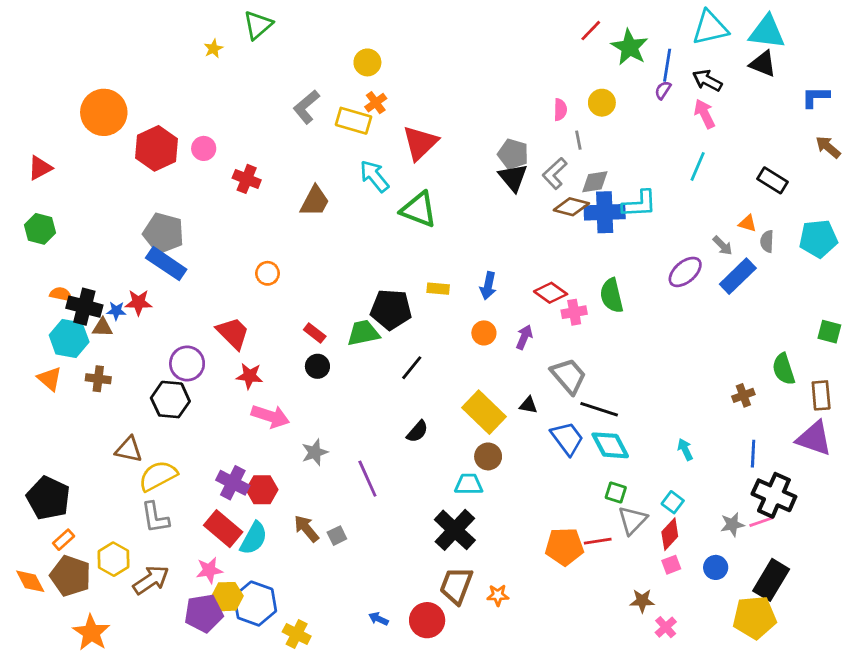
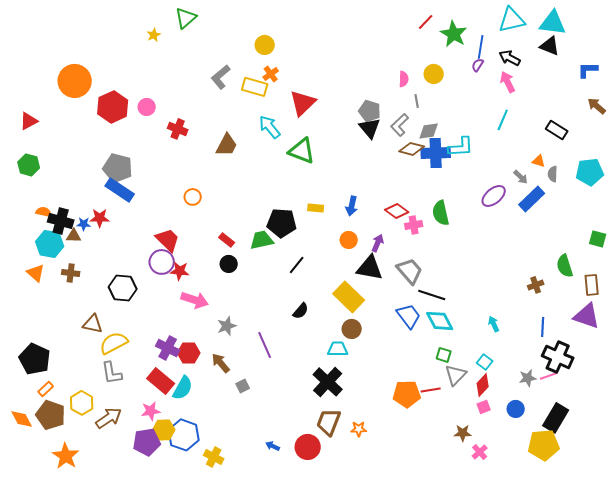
purple circle: (187, 363) -> (162, 262), moved
black triangle: (528, 405) -> (370, 268), moved, size x2.0
brown arrow: (306, 529) -> (221, 363), moved

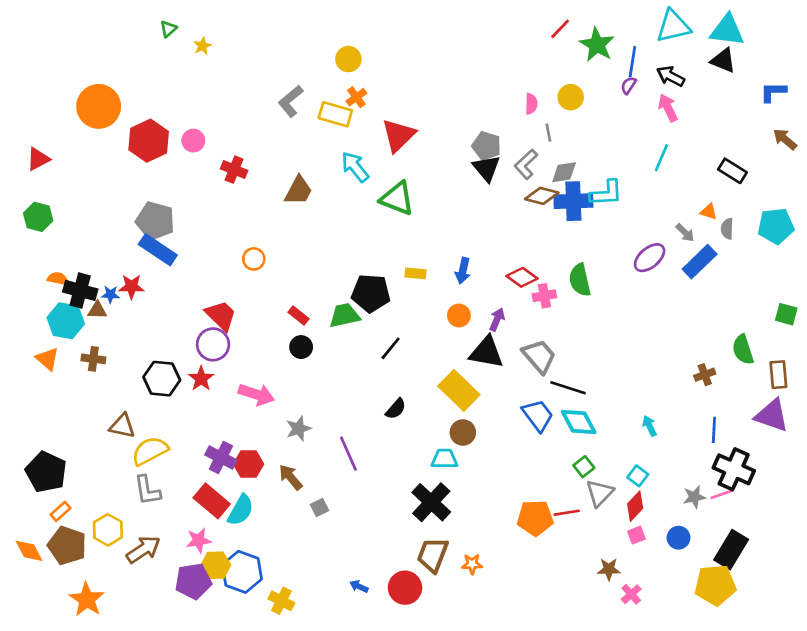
green triangle: (186, 18) -> (168, 29), moved, size x0.6
red star: (180, 271) -> (201, 379), moved, turned 30
green square: (444, 355) -> (584, 467), turned 35

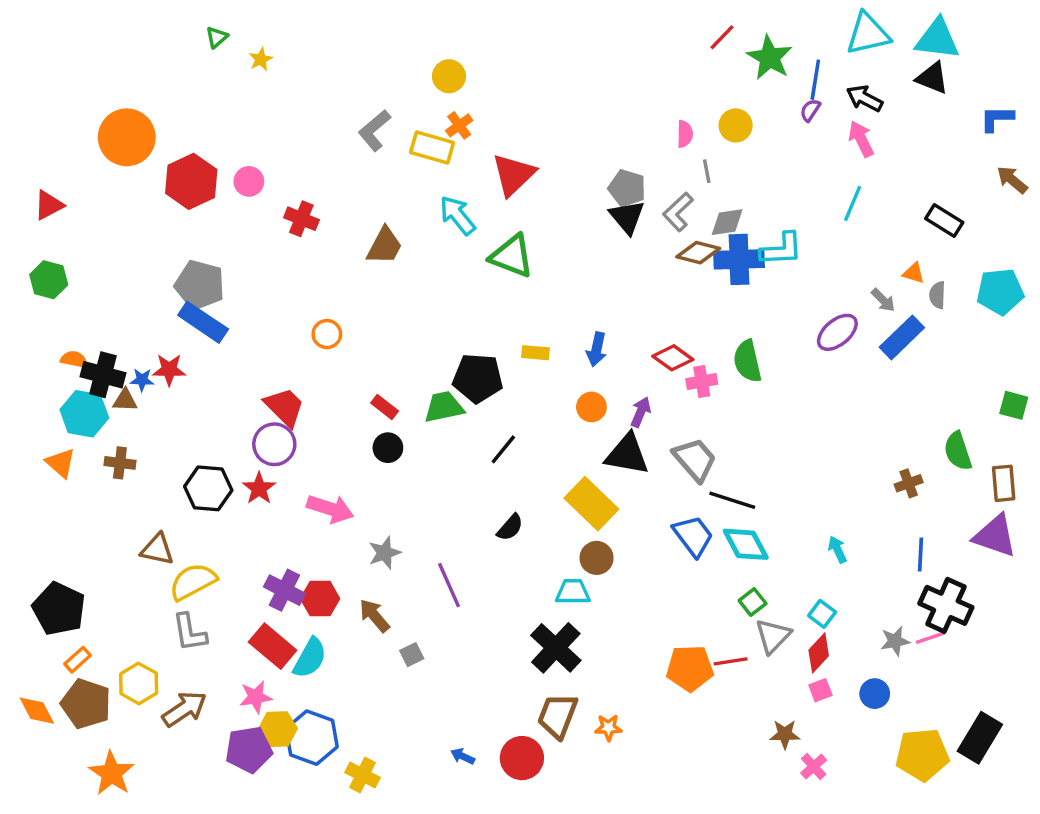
black rectangle: (731, 550) -> (980, 738), moved

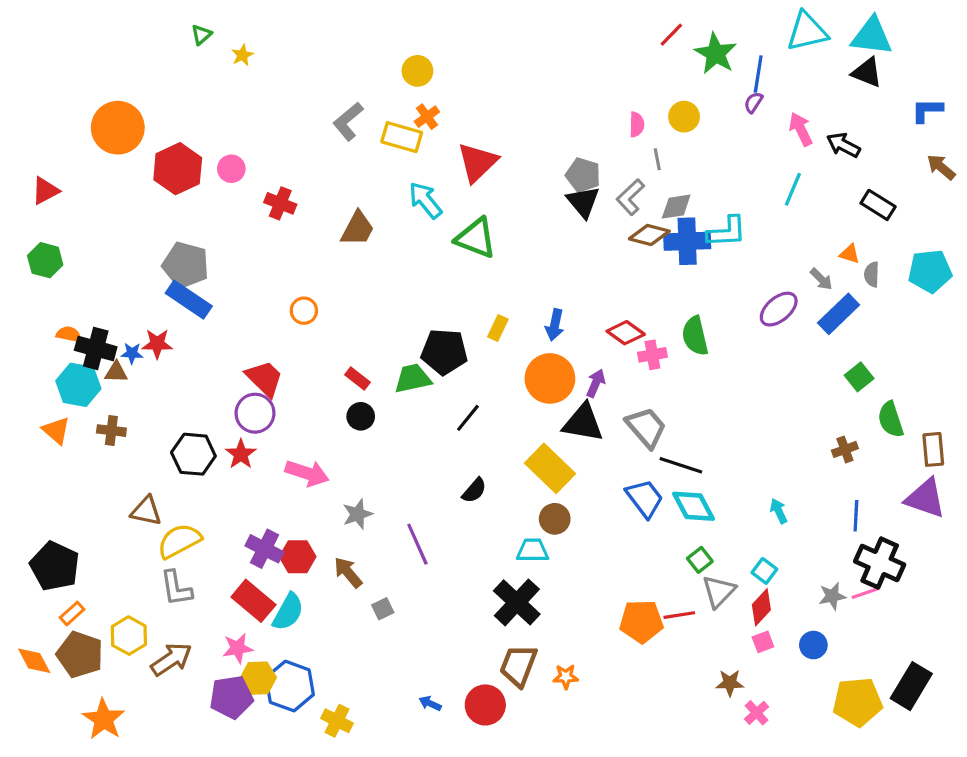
black arrow: (865, 98) -> (843, 145), moved
yellow rectangle: (535, 353) -> (498, 328), turned -70
green square: (1014, 405) -> (859, 377), moved, turned 36
orange circle: (591, 407) -> (550, 378), size x1.8

